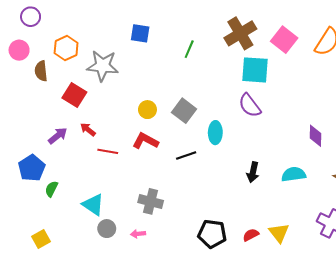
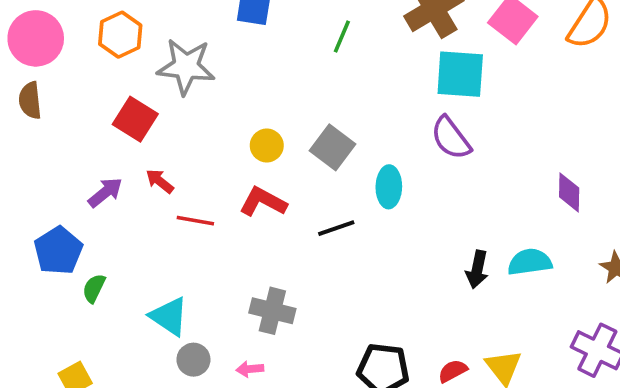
pink circle: (19, 50) -> (36, 38), size x1.5
brown semicircle: (41, 71) -> (30, 100), moved
black arrow: (253, 172) -> (477, 269), moved

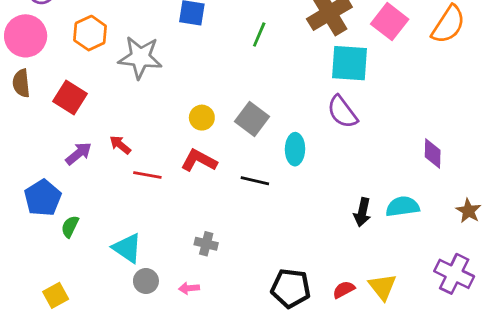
red square: (135, 119) -> (70, 98), moved
black line: (336, 228) -> (255, 181), turned 32
gray cross: (272, 311) -> (206, 244), size x0.7

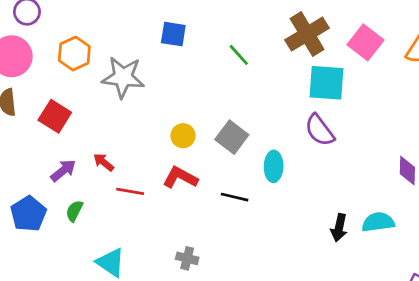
green line: (259, 34) -> (239, 55), turned -65
green semicircle: (70, 227) -> (74, 211), moved

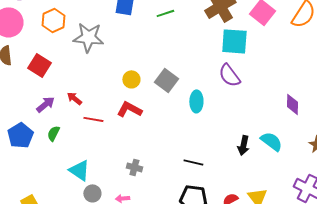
green line: (239, 55) -> (165, 13), moved, turned -66
black line: (235, 197) -> (193, 162), moved
cyan semicircle: (378, 222) -> (271, 141), turned 45

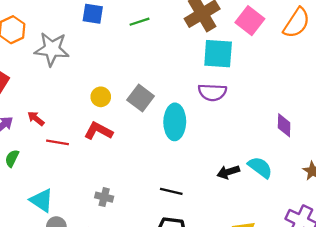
purple semicircle: (229, 75) -> (212, 92), turned -50
cyan ellipse: (196, 101) -> (175, 122), size x1.4
black arrow: (243, 145) -> (228, 172), turned 60

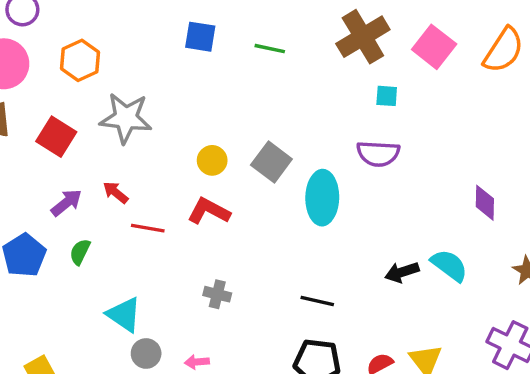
green line: (139, 22) -> (270, 49), turned 30
gray star: (52, 49) -> (126, 118), moved
cyan square: (218, 54) -> (387, 96), size x0.5
gray cross: (104, 197) -> (217, 294), moved

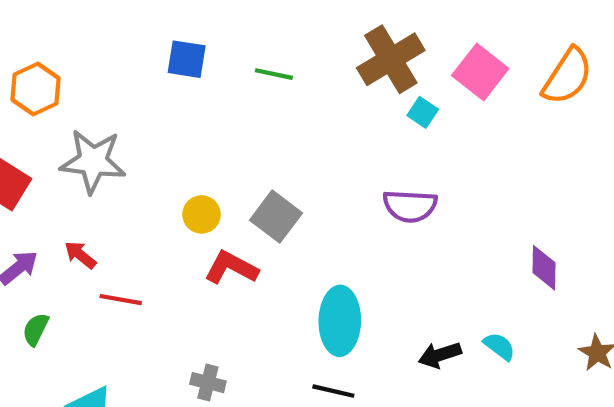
cyan square: (387, 96) -> (423, 112), moved, turned 30
cyan ellipse: (322, 198) -> (340, 321), moved
red L-shape: (209, 211) -> (231, 268), moved
cyan semicircle: (449, 265) -> (499, 346), size x0.7

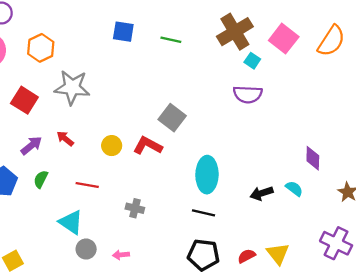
purple semicircle: (410, 206) -> (248, 94), moved
yellow circle: (202, 214) -> (112, 146), moved
purple diamond: (544, 268) -> (313, 158), moved
red line: (121, 300) -> (87, 185), moved

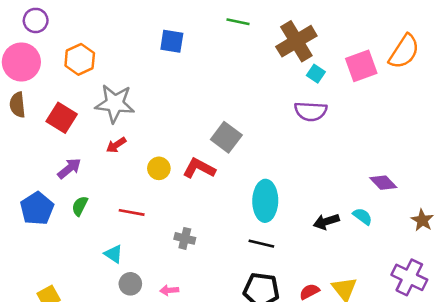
pink square: (284, 39) -> (361, 66), moved, turned 32
green line: (171, 40) -> (238, 22), moved
red arrow: (65, 139) -> (116, 145), moved, turned -72
purple diamond: (313, 158) -> (383, 183), turned -45
cyan triangle: (71, 222) -> (113, 254), size x0.7

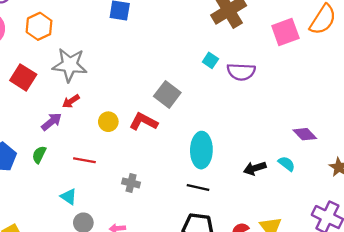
cyan square: (316, 74) -> (210, 60), moved
purple arrow: (69, 168) -> (52, 122), moved

